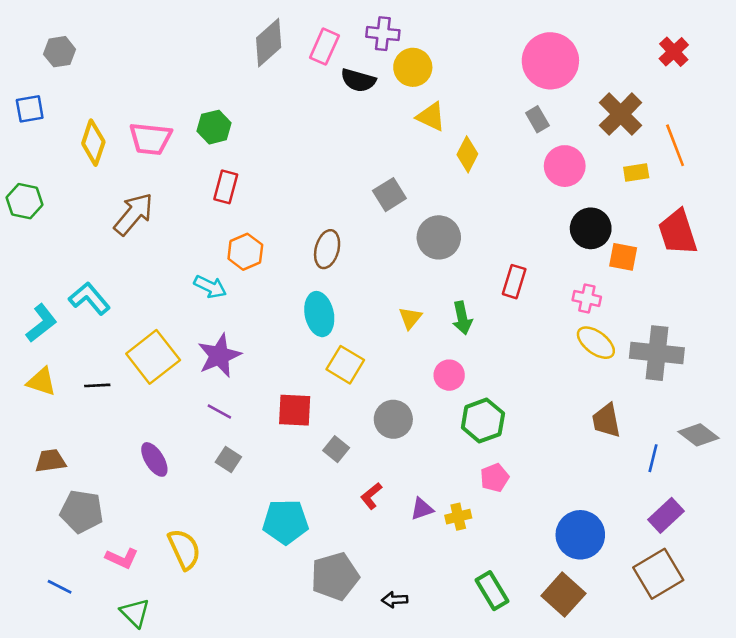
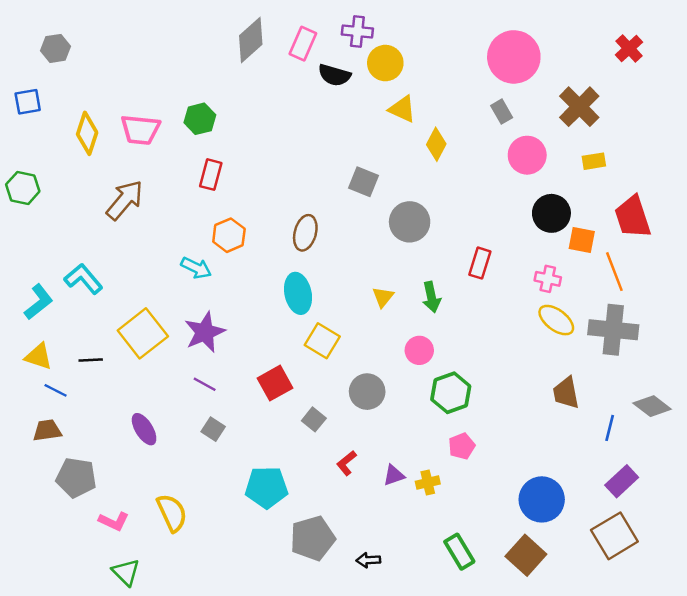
orange line: (675, 145) -> (614, 272), moved
gray square: (389, 195) -> (363, 182), turned -36
red square: (295, 410) -> (275, 383), turned -32
blue line: (60, 587) -> (56, 390), moved

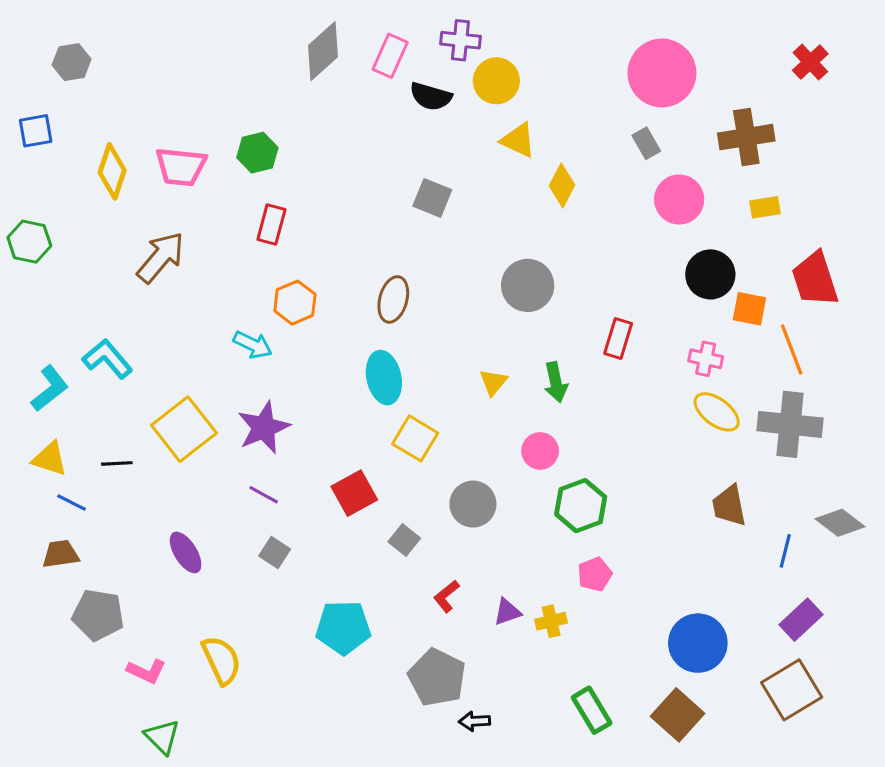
brown cross: (579, 107) -> (746, 137), turned 36
gray square: (363, 182) -> (432, 198), moved
gray pentagon: (313, 538) -> (437, 677), moved, turned -30

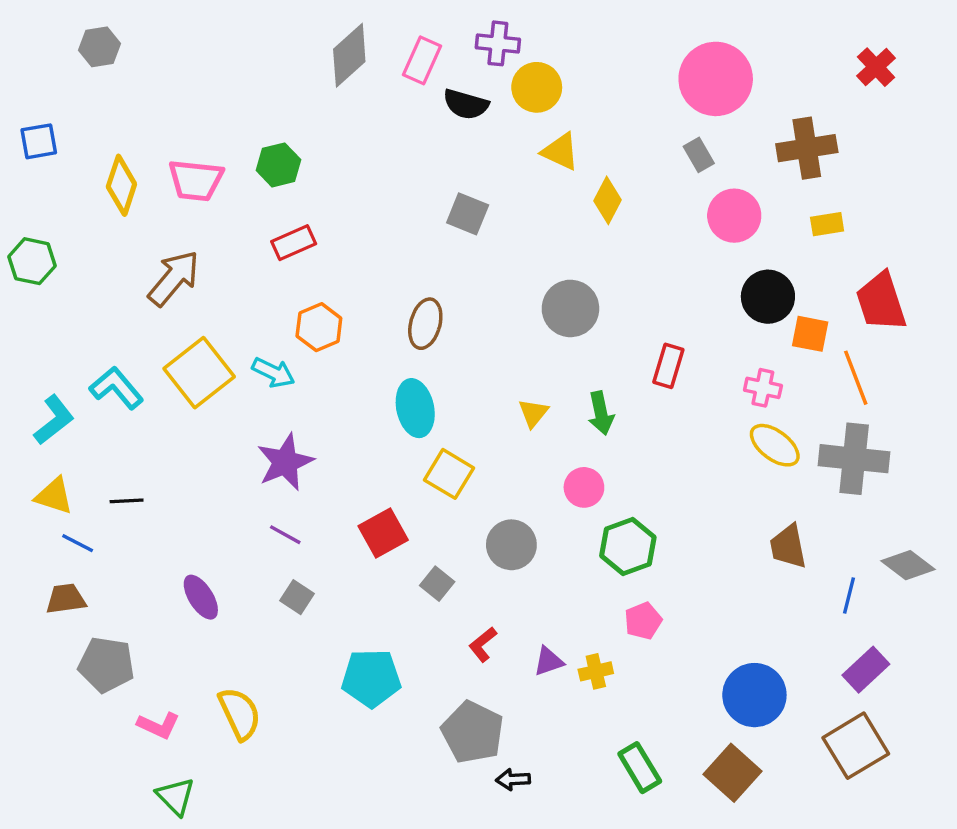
gray hexagon: (72, 62) -> (100, 47), moved
red rectangle: (271, 224) -> (294, 243), turned 51
yellow square: (184, 429) -> (199, 373), moved

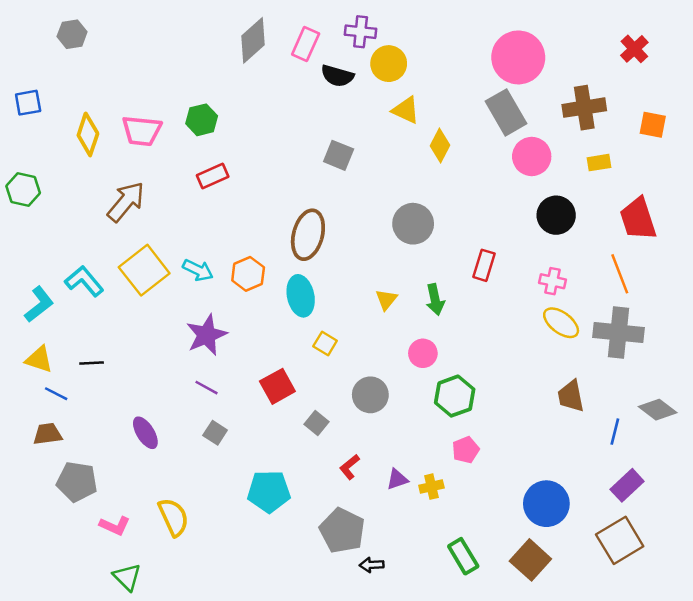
gray rectangle: (699, 155) -> (506, 112), size x1.8
brown ellipse: (425, 324) -> (308, 235), size x1.4
orange hexagon: (319, 327) -> (248, 274), moved
orange square: (810, 334) -> (653, 125), moved
yellow square: (449, 474) -> (325, 344), size x0.7

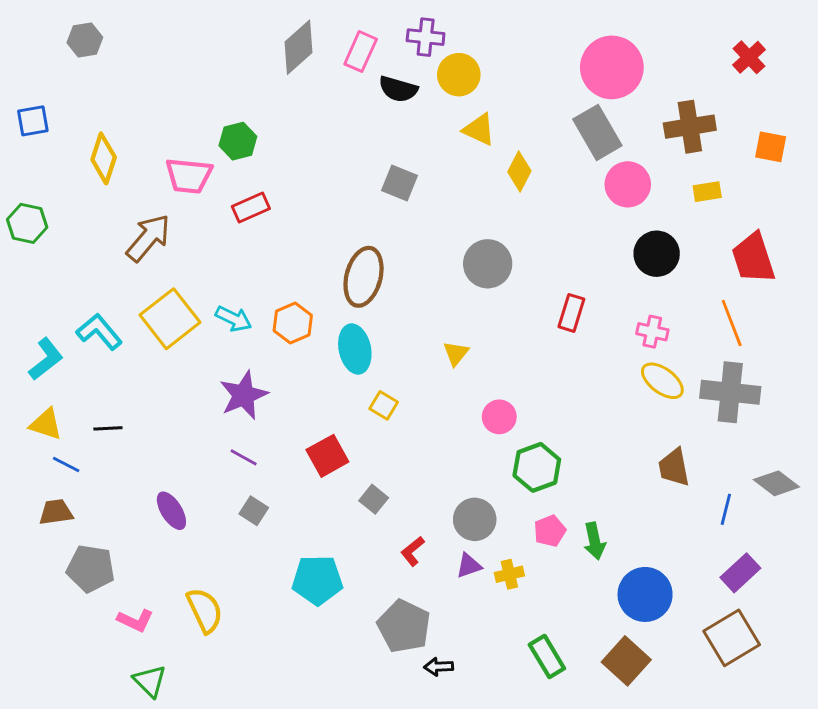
pink trapezoid: (142, 131) -> (189, 176), moved
green arrow: (435, 300) -> (595, 541), moved
gray circle: (370, 395) -> (475, 519), moved

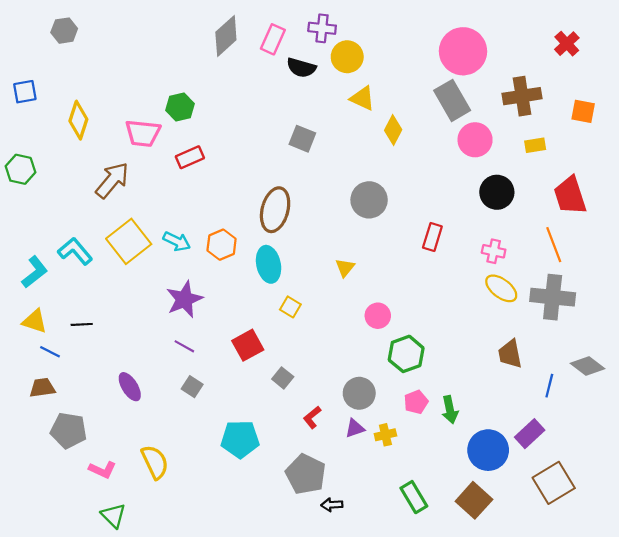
purple rectangle: (740, 573) -> (530, 434), moved

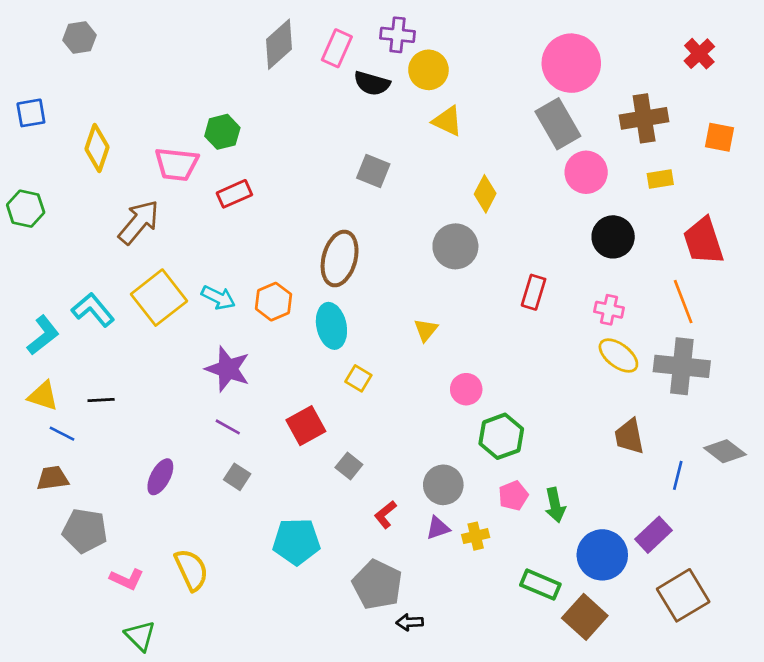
yellow diamond: (393, 130) -> (485, 194), moved
purple star: (184, 299) -> (228, 369), turned -30
purple ellipse: (130, 387) -> (160, 477), turned 60
green rectangle: (414, 497) -> (540, 585), moved, turned -36

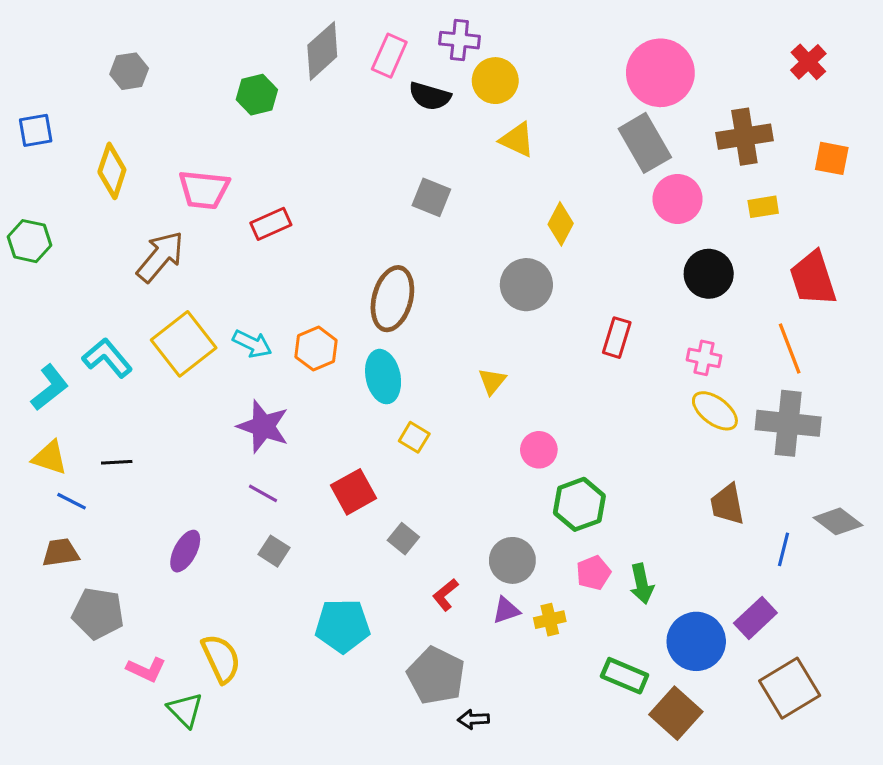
gray hexagon: (79, 38) -> (129, 71), moved
green hexagon: (222, 132) -> (257, 95), moved
green triangle: (140, 636) -> (185, 710), moved

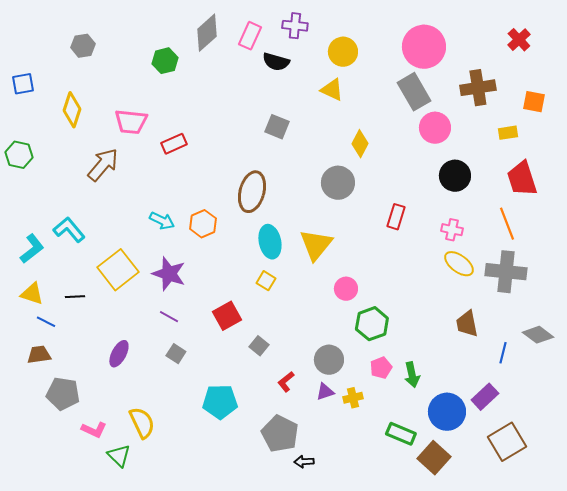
yellow circle: (495, 81) -> (343, 52), moved
yellow rectangle: (763, 207) -> (508, 133), moved
yellow square: (184, 344) -> (118, 270), moved
cyan ellipse: (383, 377) -> (270, 242), moved
yellow triangle: (492, 381) -> (316, 245), size x1.8

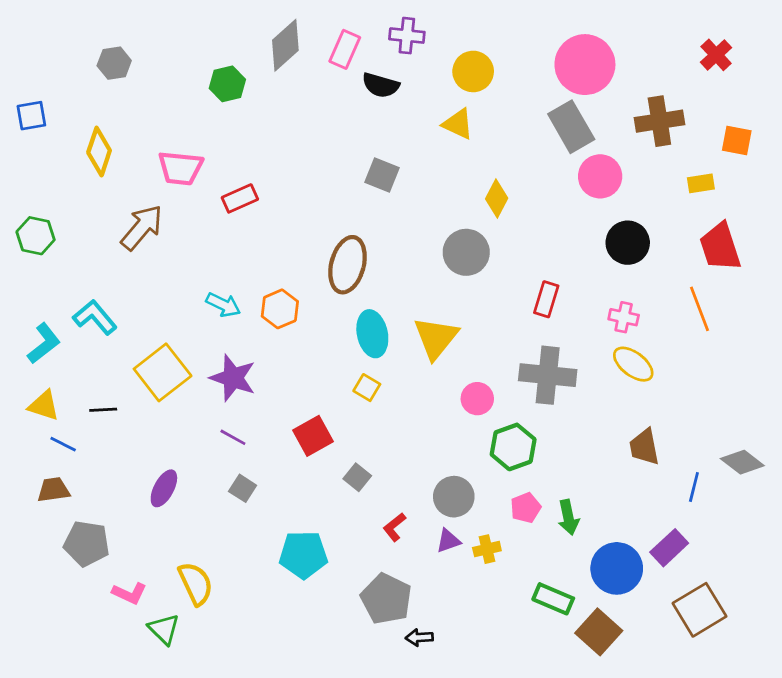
green hexagon: (19, 155) -> (36, 236), moved
gray cross: (506, 272) -> (548, 375), moved

